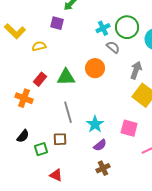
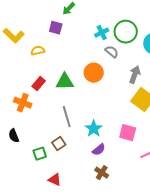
black semicircle: (23, 136) -> (14, 136), moved, turned 120
brown square: (60, 139) -> (59, 144), turned -32
brown cross: (103, 168) -> (102, 173), turned -32

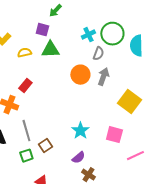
gray semicircle: (112, 52) -> (98, 54), turned 72
gray arrow: (135, 75) -> (103, 77), moved
green triangle: (65, 82) -> (50, 50), moved
gray line: (67, 117) -> (26, 131), moved
purple semicircle: (99, 150) -> (78, 158), moved

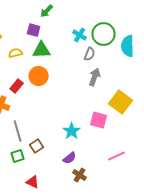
cyan cross: (88, 35) -> (80, 35), turned -32
orange circle: (80, 75) -> (39, 76), moved
pink square: (114, 135) -> (99, 120), moved
pink line: (135, 156) -> (117, 156), moved

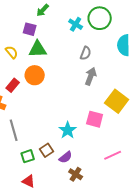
green circle: (104, 34) -> (100, 18), moved
cyan cross: (80, 35) -> (76, 24), moved
yellow semicircle: (16, 53) -> (12, 52), turned 64
brown square: (37, 146) -> (47, 150), moved
green square: (18, 156) -> (28, 156), moved

